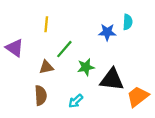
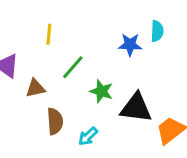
brown triangle: (46, 67) -> (35, 88), moved
green star: (86, 67) -> (101, 91), turned 30
brown semicircle: (41, 95) -> (55, 121), moved

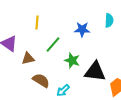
blue star: (130, 45) -> (82, 29), moved
brown semicircle: (55, 121) -> (41, 80), turned -54

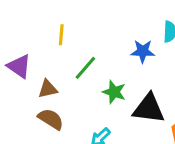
blue star: (82, 29) -> (143, 51), moved
brown semicircle: (41, 80) -> (51, 119), moved

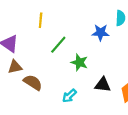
brown triangle: (48, 89) -> (15, 67), moved
black triangle: (149, 109) -> (103, 85), moved, size x0.7

